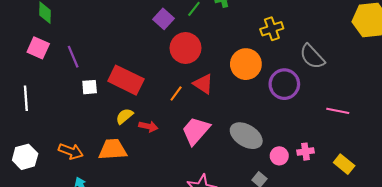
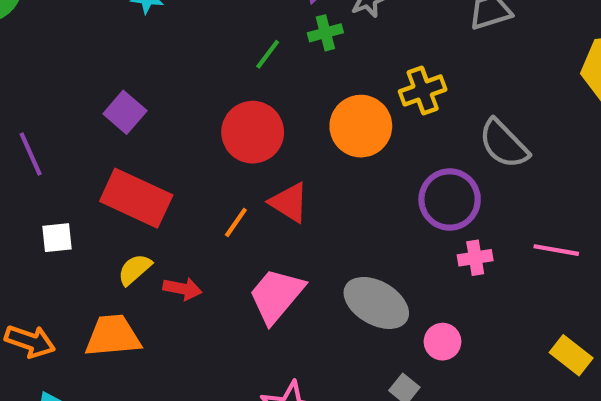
purple square: (163, 19) -> (125, 112), moved
orange circle: (246, 64) -> (361, 126), moved
white square: (90, 87) -> (57, 238), moved
pink cross: (306, 152) -> (475, 258), moved

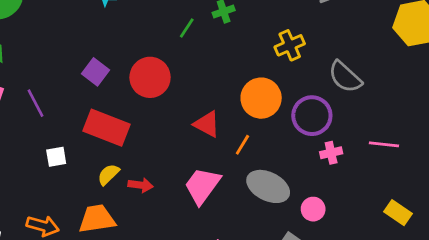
orange circle: (361, 126) -> (261, 98), moved
red circle: (253, 132) -> (150, 77), moved
orange line: (236, 222) -> (242, 145), moved

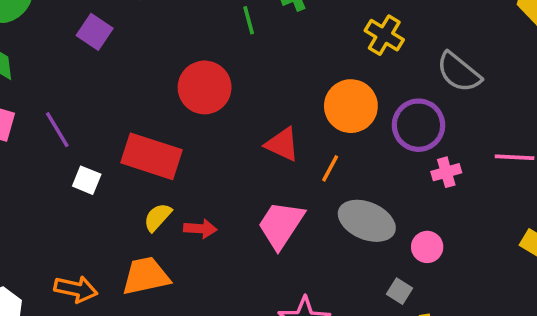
green line: (187, 28) -> (249, 20), turned -45
yellow cross: (290, 45) -> (384, 35), turned -32
purple square: (96, 72) -> (95, 32), moved
white square: (56, 157) -> (87, 180), moved, turned 35

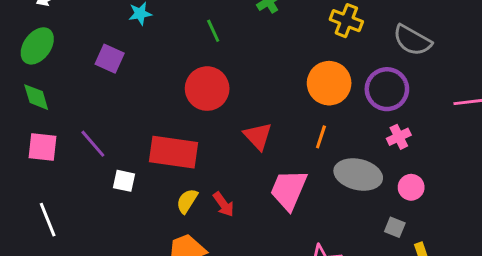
green line: (249, 20) -> (213, 31), moved
red triangle: (282, 144) -> (258, 136), moved, turned 32
pink cross: (446, 172) -> (399, 137), moved
red arrow: (200, 229) -> (224, 204), turned 60

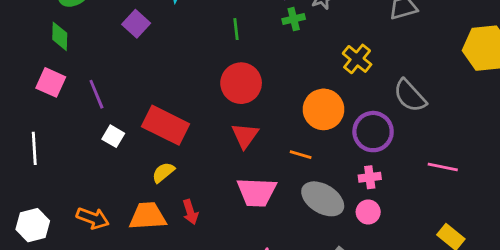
red circle: (207, 89) -> (241, 83), moved
orange line: (321, 137) -> (301, 155), turned 70
pink circle: (411, 187) -> (368, 212), moved
pink trapezoid: (289, 190) -> (257, 192), turned -129
red arrow: (224, 204) -> (190, 212), moved

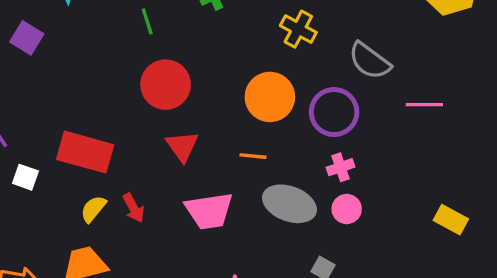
pink line: (443, 167) -> (424, 105), moved
red arrow: (190, 212) -> (134, 208), moved

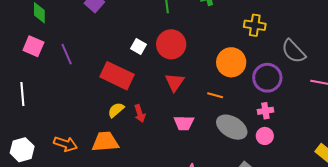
yellow cross: (298, 29) -> (255, 25), turned -30
white square: (25, 177) -> (138, 47), moved
pink trapezoid: (209, 211) -> (184, 123), size x0.7

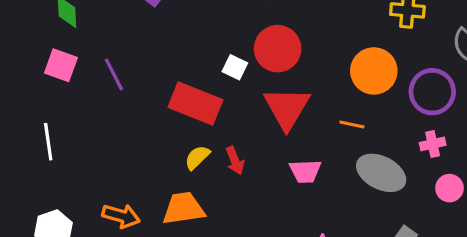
white square: (138, 47) -> (235, 67), moved
red triangle: (175, 82) -> (287, 108), size x1.5
pink circle: (265, 136) -> (449, 188), moved

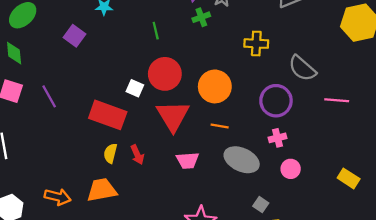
orange circle: (374, 71) -> (215, 86), moved
yellow semicircle: (197, 157) -> (110, 153), turned -30

